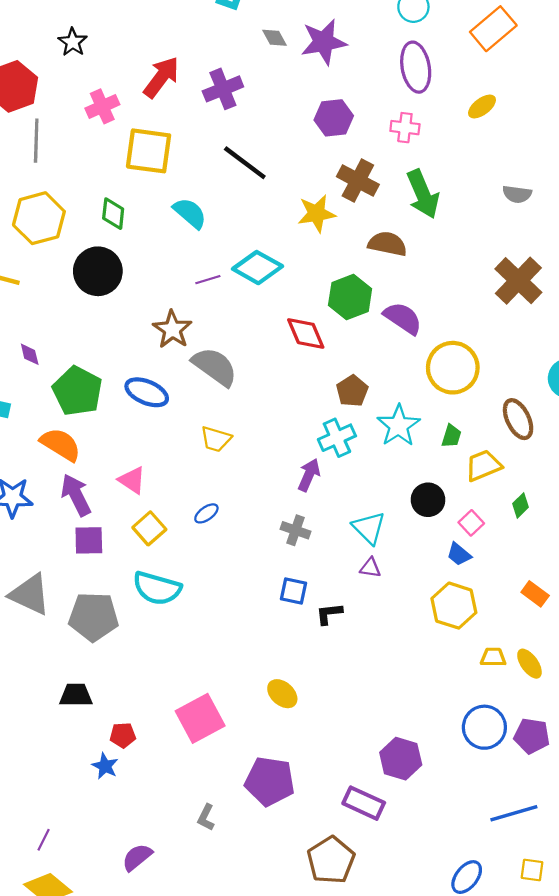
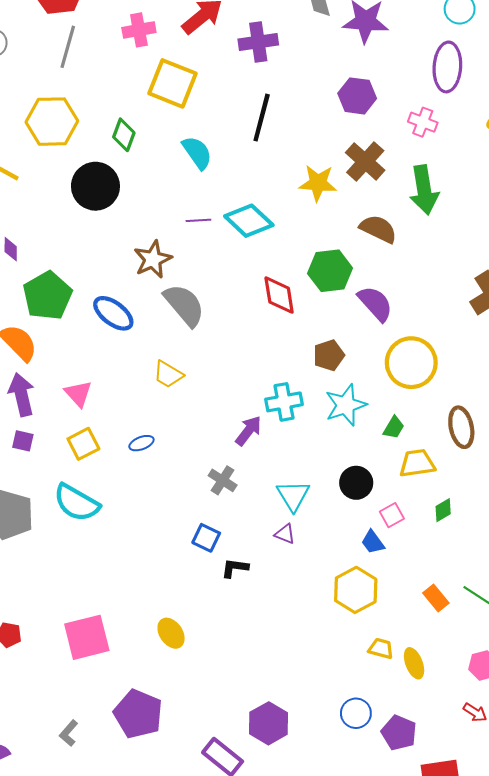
black line: (245, 163) -> (262, 118), turned 54
brown pentagon: (352, 391) -> (329, 355), moved
purple square: (89, 540) -> (23, 441), size x0.7
blue circle: (484, 727) -> (356, 713), size x0.7

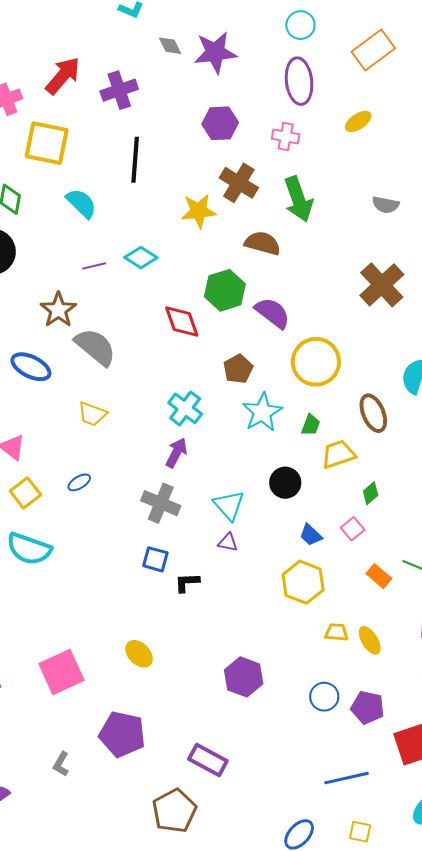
cyan diamond: (249, 221) -> (141, 258), size x0.7
cyan cross: (284, 402) -> (185, 408), moved, turned -32
gray cross: (223, 480) -> (161, 503), size x1.4
pink square: (392, 515) -> (353, 529), moved
purple hexagon: (269, 723) -> (244, 677), moved

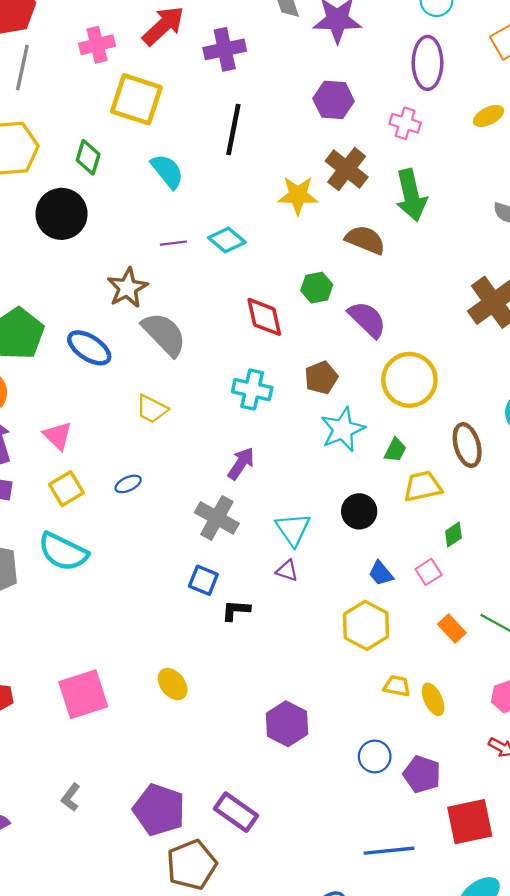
green hexagon: (225, 290) -> (317, 288), size x0.7
cyan cross: (185, 408) -> (252, 390), moved, turned -32
purple pentagon: (122, 734) -> (159, 810), moved

